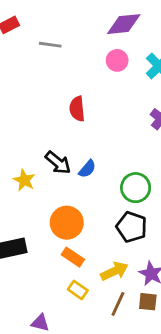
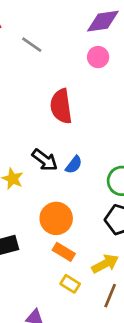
gray line: (50, 45) -> (32, 45), turned 30
red semicircle: (77, 109) -> (61, 106), size x1.4

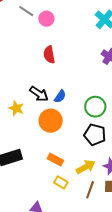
pink circle: (98, 57) -> (46, 19), moved
red semicircle: (61, 106) -> (49, 55), size x0.7
orange circle: (56, 218) -> (51, 121), moved

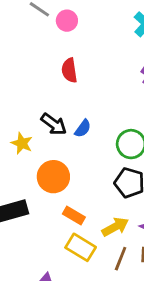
orange circle: (51, 121) -> (53, 177), moved
yellow rectangle: (61, 182) -> (81, 247), size x1.5

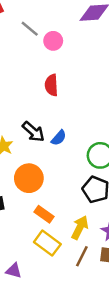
yellow arrow: (115, 227) -> (80, 228), turned -40

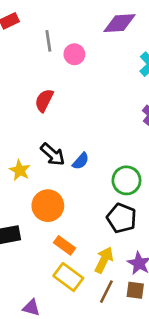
gray line: (30, 29) -> (48, 41), turned 42
red semicircle: (51, 85) -> (44, 100), moved, turned 30

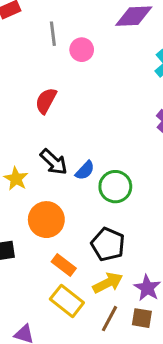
green circle: (126, 180) -> (115, 187), moved
black pentagon: (122, 218) -> (108, 244), moved
yellow arrow: (104, 260) -> (108, 283), turned 35

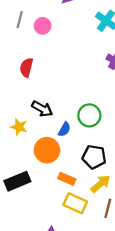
gray line: (53, 34) -> (20, 20), turned 35
blue semicircle: (85, 170) -> (64, 129), moved

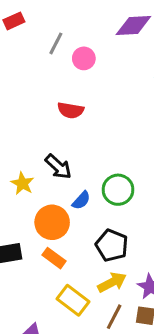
red semicircle: (26, 67) -> (71, 110), moved, turned -108
orange rectangle: (67, 179) -> (54, 258), moved

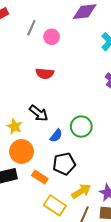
orange circle: (52, 222) -> (22, 151), moved
black pentagon: (112, 245) -> (64, 164), moved, turned -30

